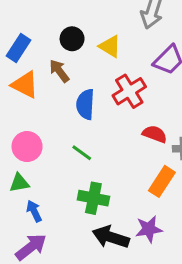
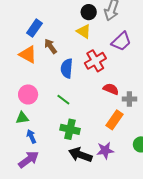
black circle: (72, 39) -> (89, 12), moved
blue rectangle: (19, 48) -> (34, 28), moved

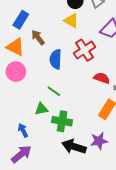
pink circle: (28, 94) -> (16, 72), moved
green triangle: (22, 118) -> (41, 109), moved

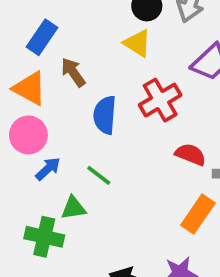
green cross: (62, 121) -> (44, 237), moved
blue arrow: (23, 130) -> (48, 169), moved, turned 72

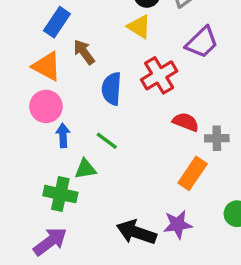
blue arrow: (48, 169) -> (63, 135), turned -50

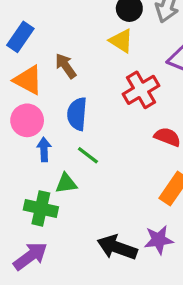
blue rectangle: (57, 22) -> (20, 37), moved
blue semicircle: (112, 89) -> (77, 114), moved

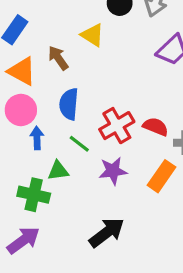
yellow triangle: (121, 41) -> (92, 35), moved
red cross: (141, 90) -> (117, 126), moved
purple star: (159, 240) -> (113, 171), moved
black arrow: (117, 247) -> (107, 232), turned 123

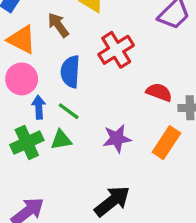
red cross: (117, 126) -> (116, 50), moved
green line: (79, 144) -> (69, 111), moved
green cross: (34, 195) -> (27, 143), moved, turned -36

